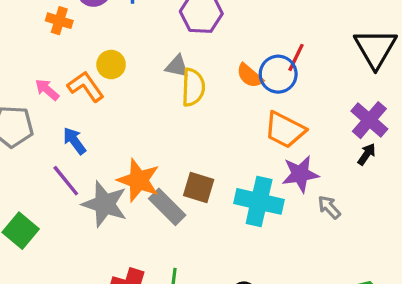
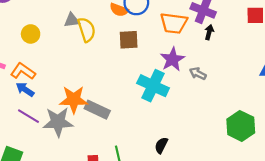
orange L-shape: (86, 87) -> (23, 71), moved
orange trapezoid: (285, 130) -> (174, 23), moved
brown square: (199, 188) -> (129, 40), moved
cyan cross: (259, 201) -> (153, 86), turned 32

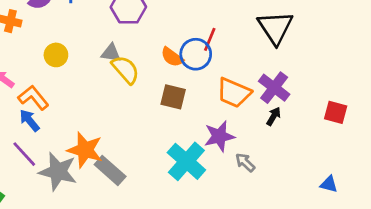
yellow semicircle: (87, 30) -> (126, 70), turned -40

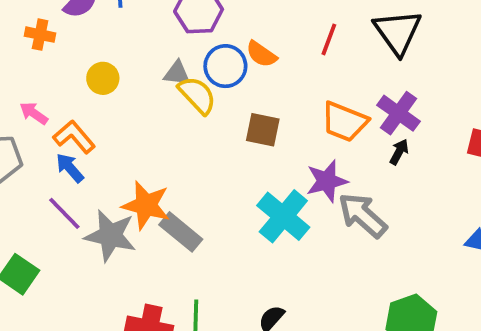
red line: (210, 39) -> (329, 39), moved
blue circle: (196, 54) -> (225, 66), moved
orange semicircle: (172, 57) -> (261, 54), moved
gray arrow: (245, 162) -> (363, 215), size x1.8

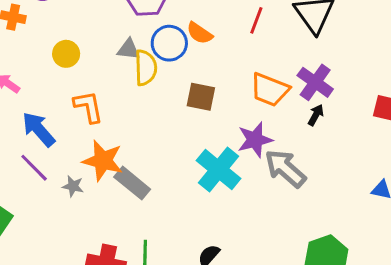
yellow semicircle: (197, 95) -> (146, 68), turned 42
orange L-shape: (74, 137) -> (88, 107), moved, turned 30
blue arrow: (70, 168) -> (39, 129), size x1.4
gray star: (110, 236) -> (73, 186), size x0.5

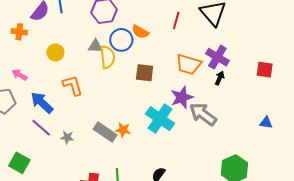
orange star: (103, 161) -> (123, 130), moved, size x0.6

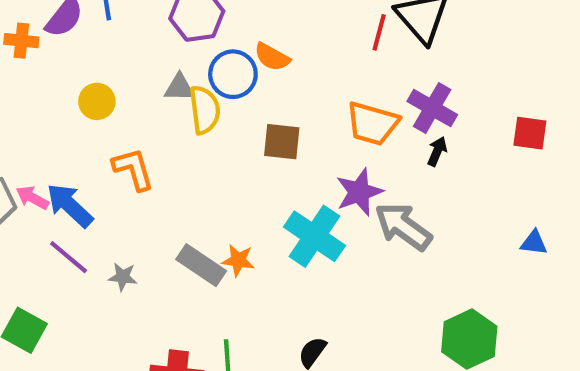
red line: (176, 20) -> (379, 32), moved
orange cross: (19, 32) -> (21, 41), moved
pink arrow: (20, 75) -> (32, 198), moved

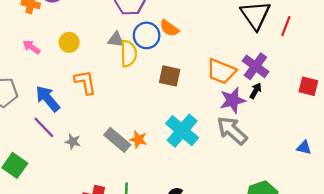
red line: (379, 32) -> (286, 26), moved
purple star: (359, 192) -> (233, 100), moved
pink arrow: (32, 198) -> (31, 47), moved

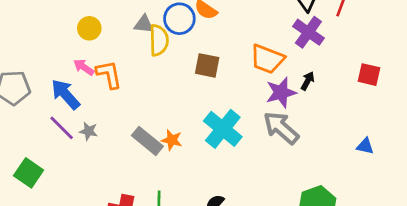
pink arrow: (31, 47) -> (84, 67), moved
purple cross: (255, 66) -> (308, 32), moved
gray star: (73, 142) -> (89, 131), moved

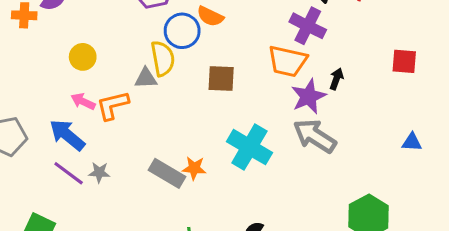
gray triangle: (144, 24) -> (146, 78), moved
purple cross: (308, 32) -> (308, 26), moved
orange L-shape: (109, 74) -> (113, 105), turned -84

